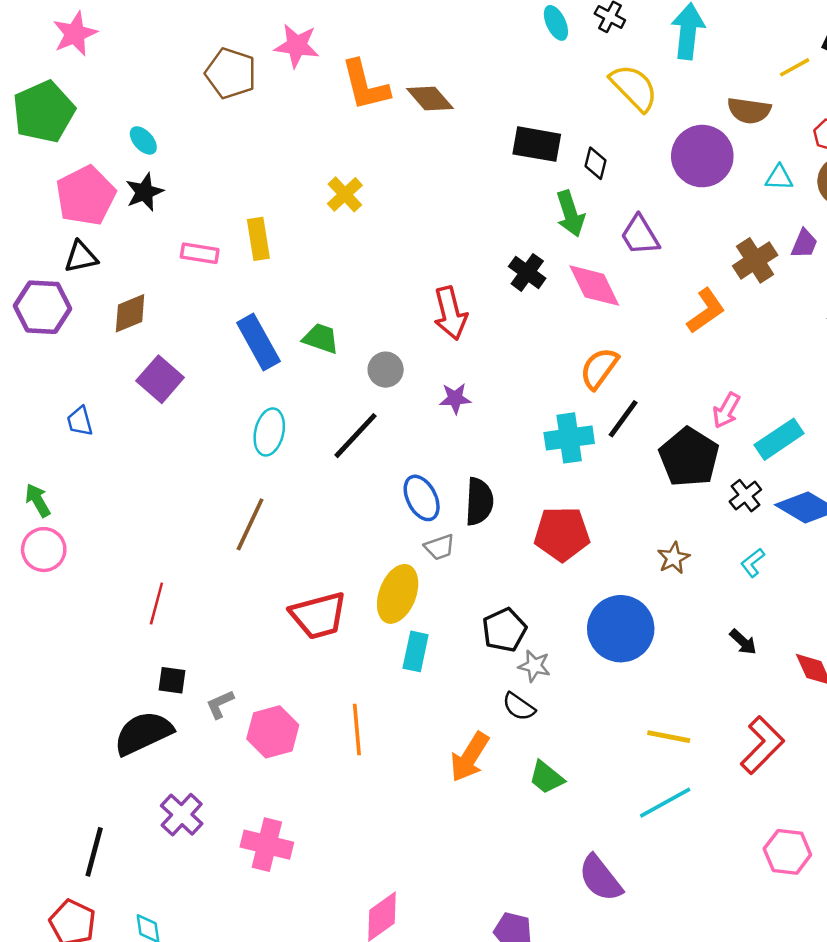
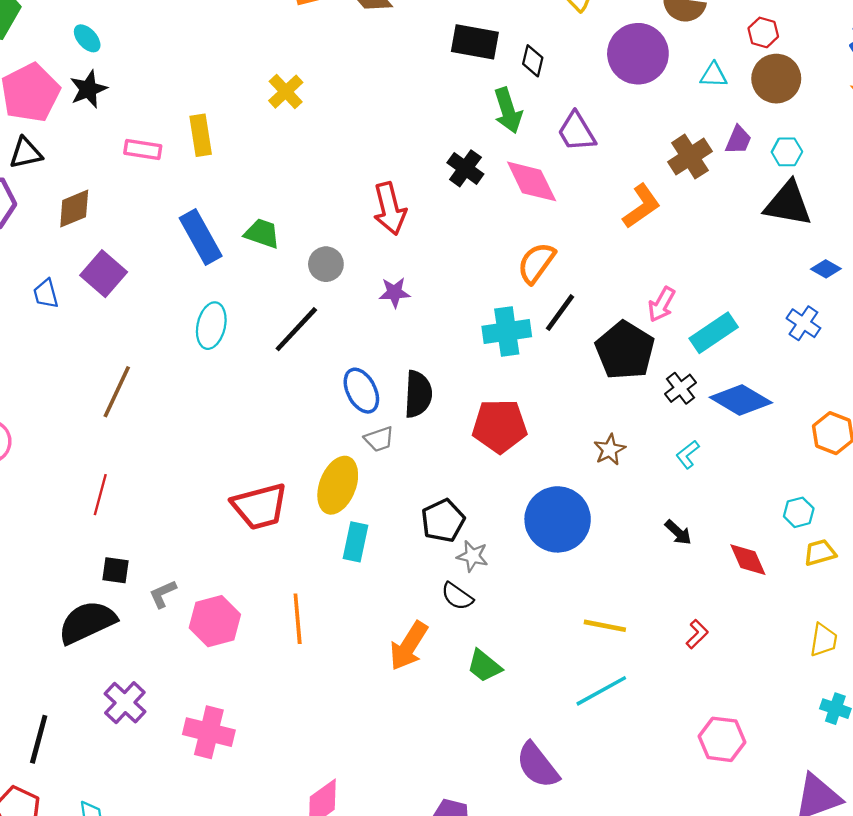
blue trapezoid: (80, 421) -> (46, 294), moved
brown line: (250, 524) -> (117, 392), moved
red L-shape: (762, 745) -> (697, 634), size x0.5

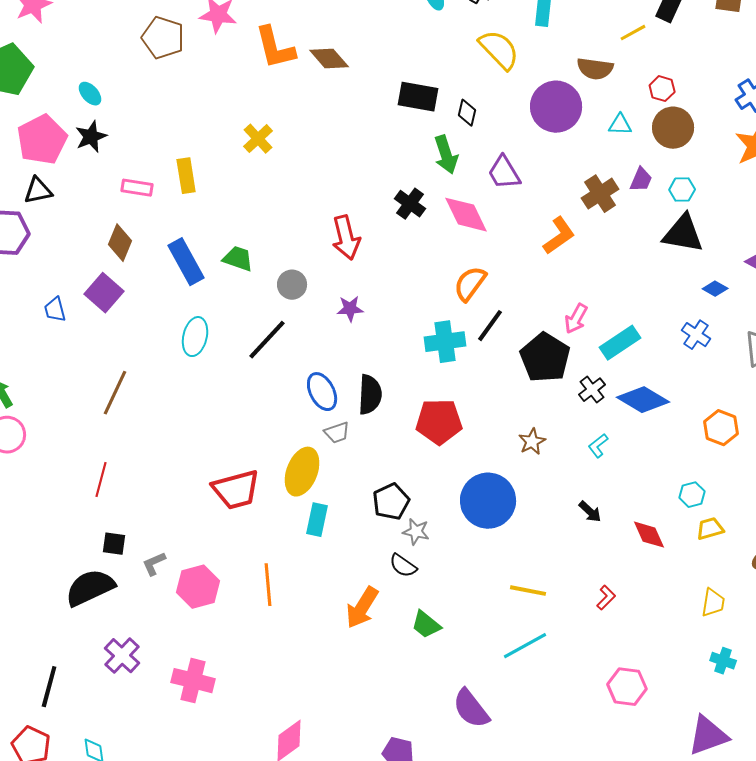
brown diamond: (74, 209) -> (120, 243), moved, turned -45

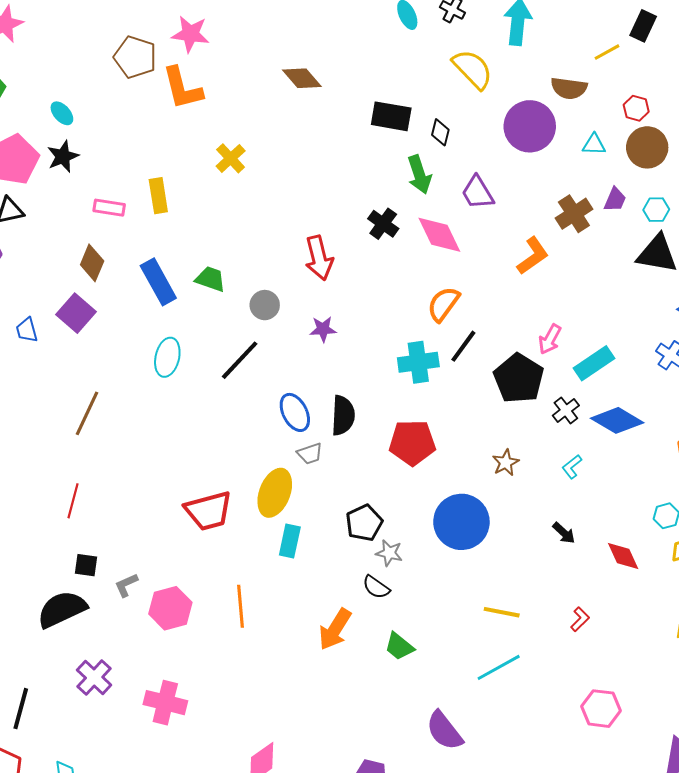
orange L-shape: (275, 48) -> (182, 88), moved

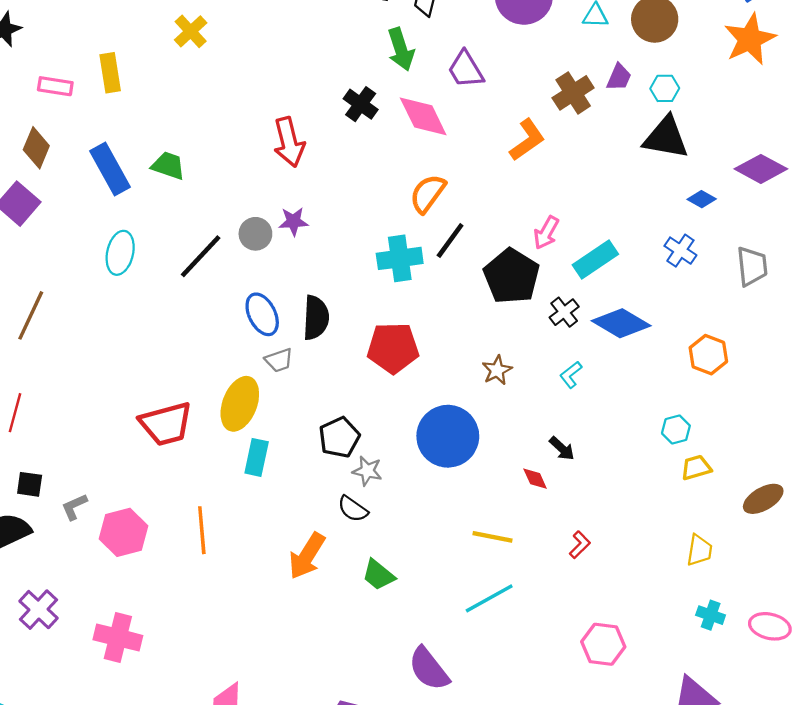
gray circle: (265, 305) -> (255, 234), moved
red diamond: (623, 556) -> (535, 479), moved, size x0.7

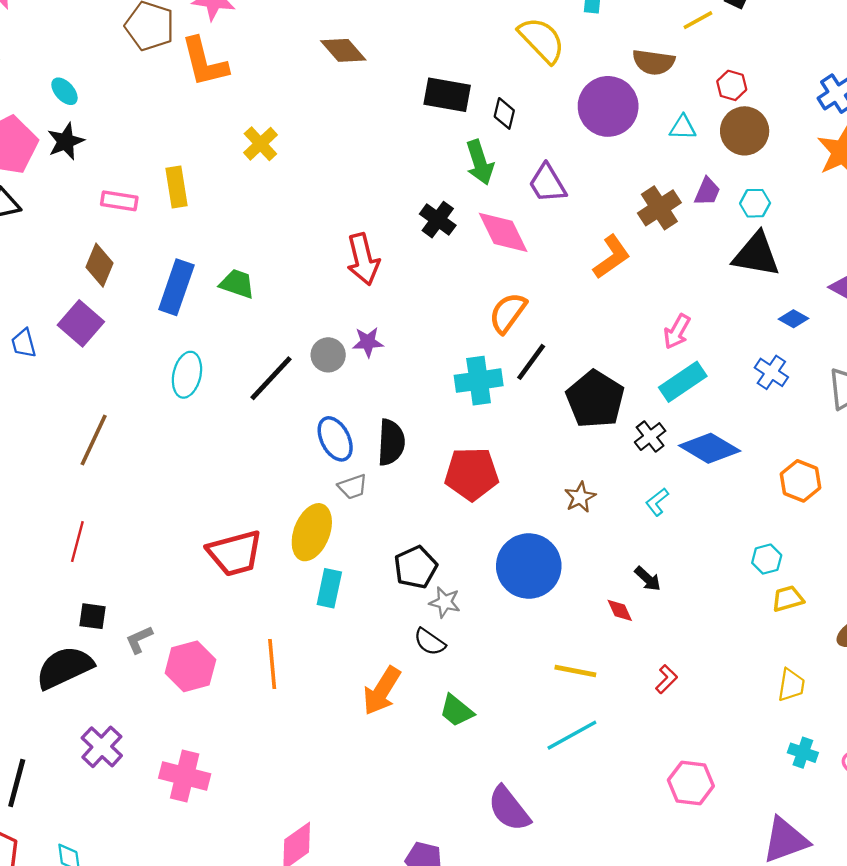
blue rectangle: (110, 169) -> (176, 287), turned 48
pink arrow: (546, 233) -> (677, 332), moved

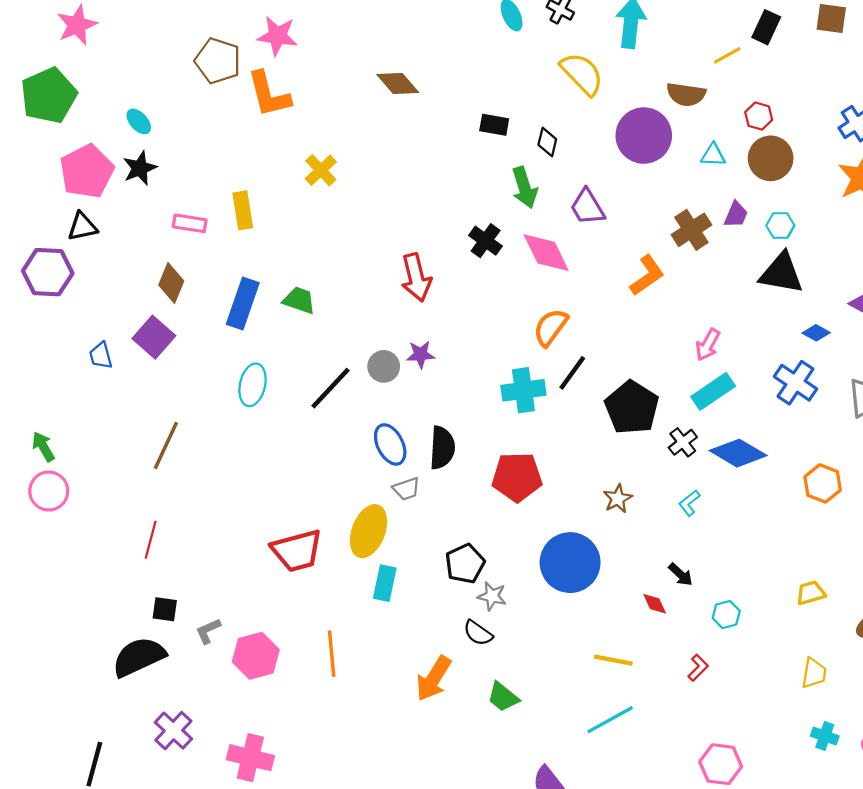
black rectangle: (447, 95) -> (494, 125), size x0.7
blue cross: (771, 372) -> (796, 383), size x1.4
cyan hexagon: (767, 559) -> (726, 615), moved

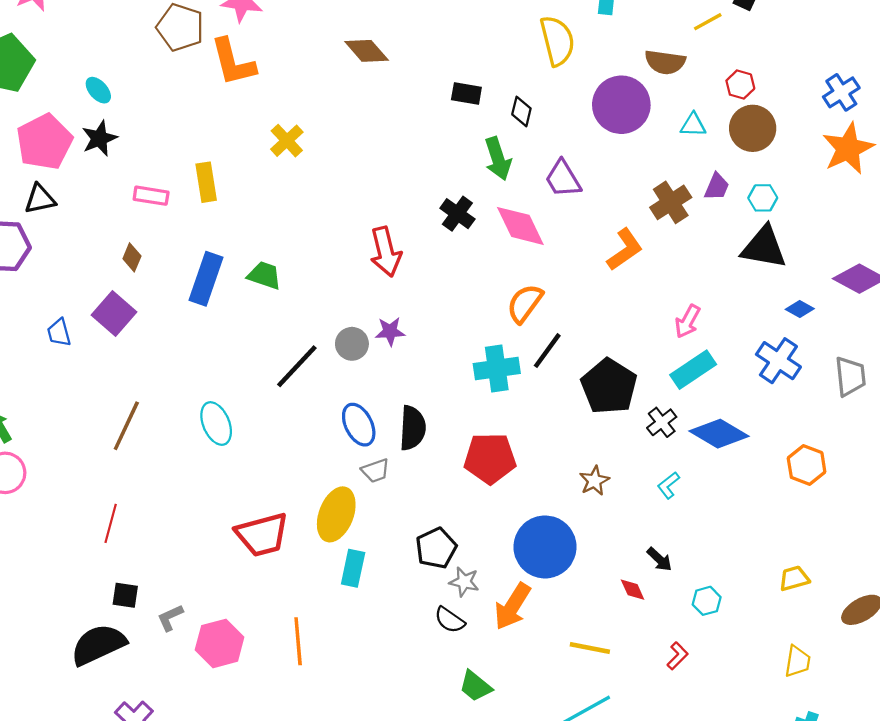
yellow semicircle: (582, 74) -> (557, 41), turned 30
brown diamond: (171, 283) -> (132, 257), size x0.7
cyan ellipse: (253, 385) -> (216, 423), moved, turned -36
orange arrow: (434, 679) -> (512, 606), moved

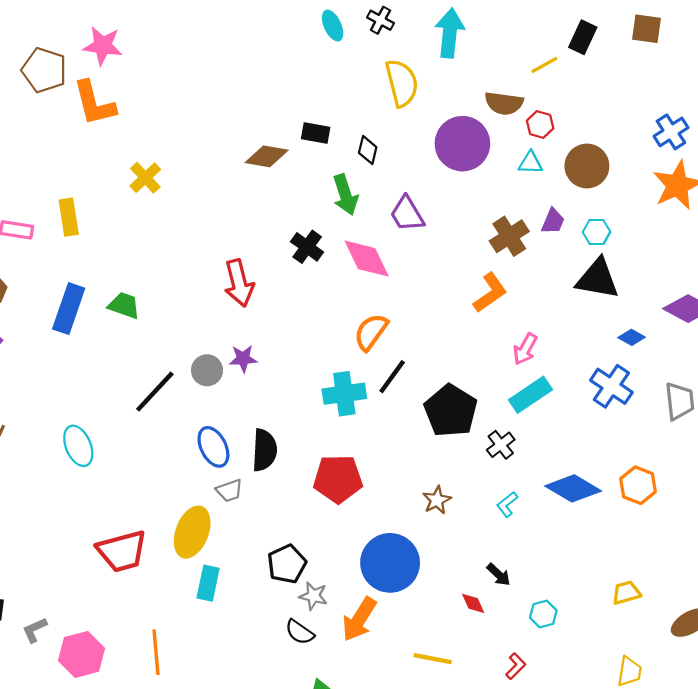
brown diamond: (367, 51) -> (267, 156), moved, turned -39
red hexagon: (740, 85) -> (540, 124), moved
orange L-shape: (625, 250) -> (490, 293), moved
blue diamond: (719, 434) -> (573, 488), moved

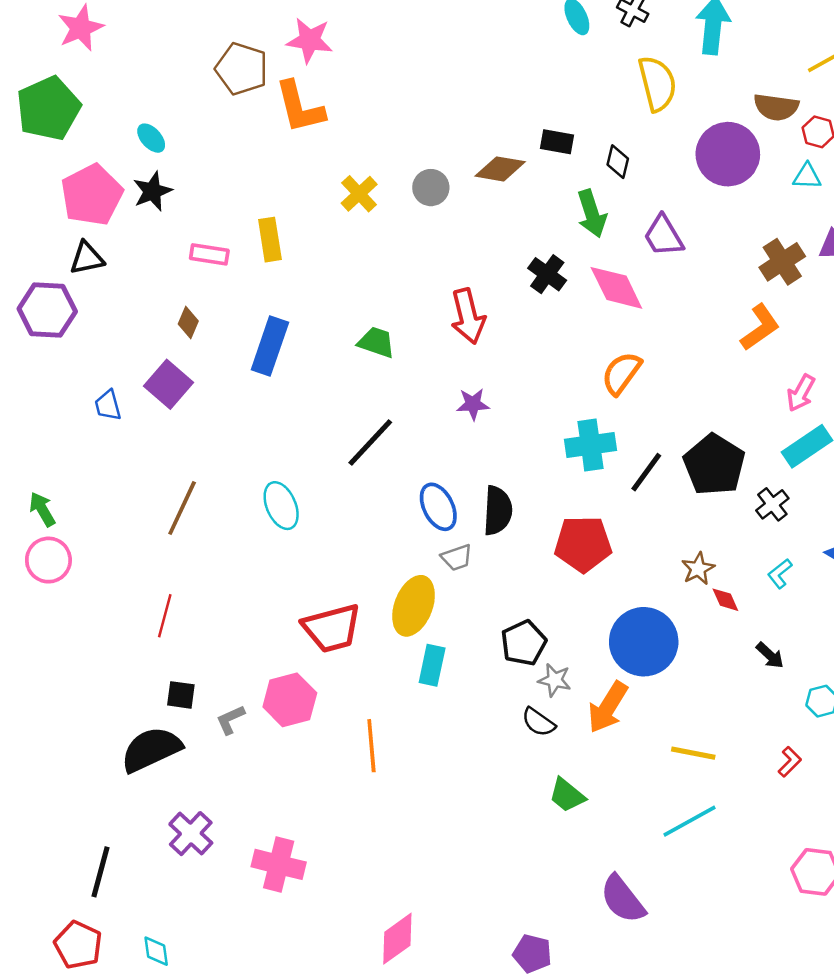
green trapezoid: (124, 305) -> (376, 342), moved
gray circle: (207, 370) -> (431, 188), moved
black line: (392, 377) -> (646, 472), moved
red diamond: (473, 603) -> (725, 600), moved
pink hexagon: (81, 654) -> (290, 700), moved

